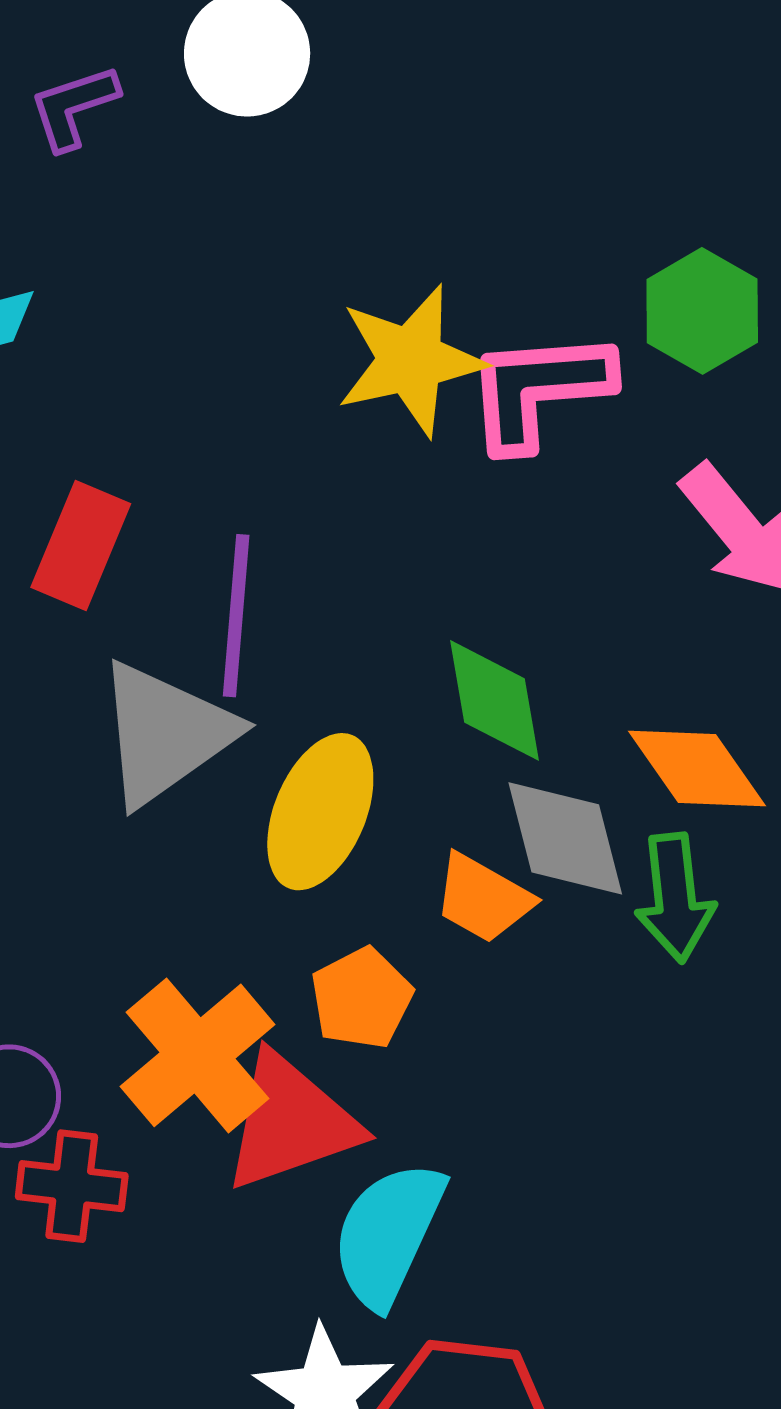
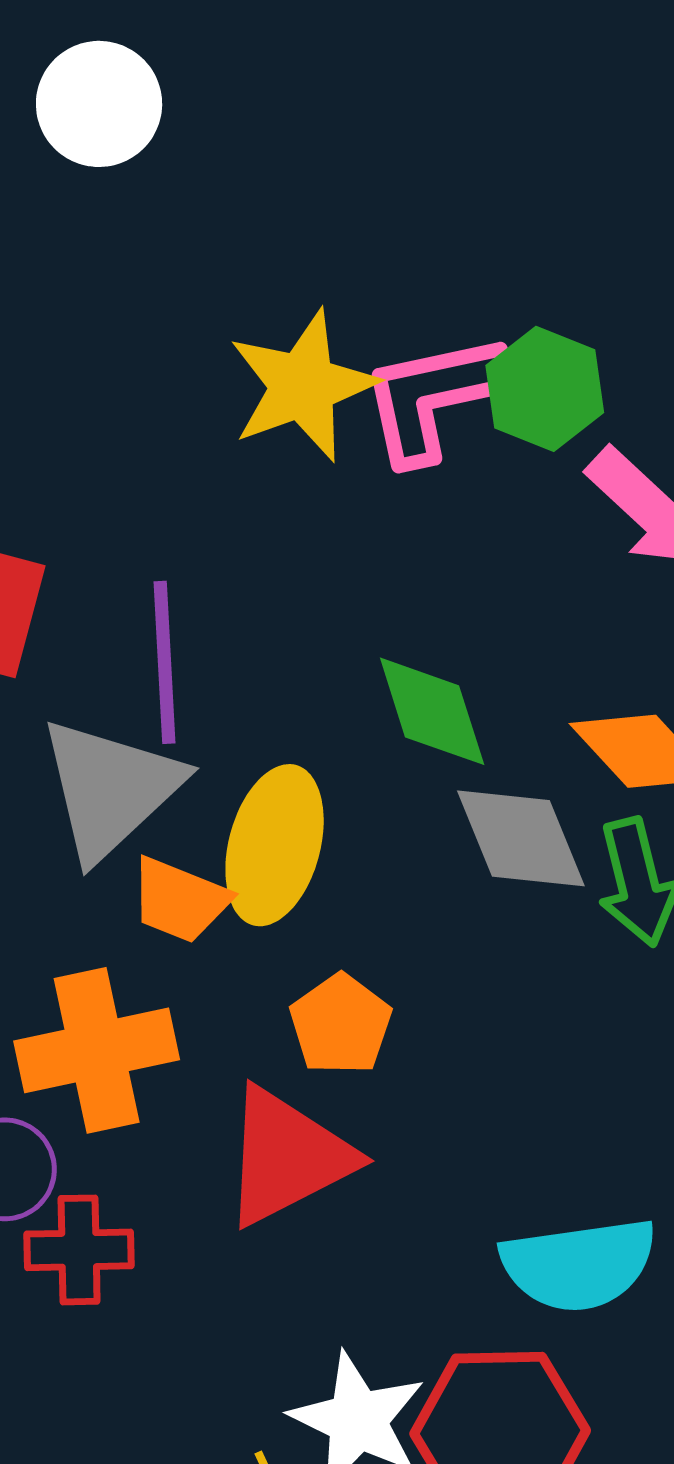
green hexagon: (702, 311) -> (545, 389), moved
orange trapezoid: (483, 898) -> (180, 900), moved
orange cross: (197, 1055) -> (97, 1050), moved, turned 36
cyan semicircle: (388, 1234) -> (579, 1264), moved, turned -115

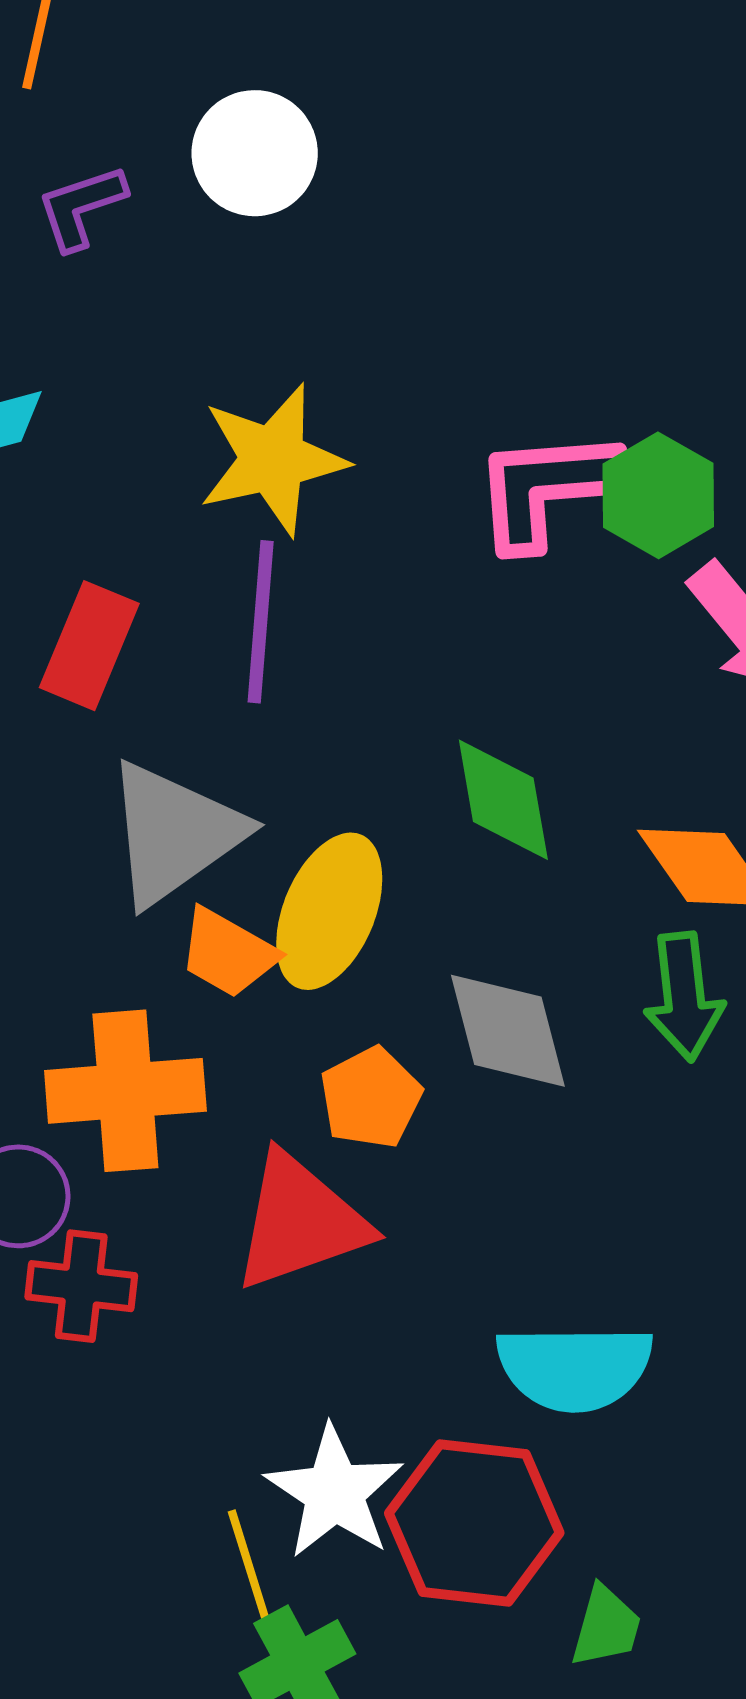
yellow star: (303, 386) -> (273, 460), moved
purple line: (165, 662) -> (261, 622), moved
gray diamond: (521, 838) -> (508, 1031), moved

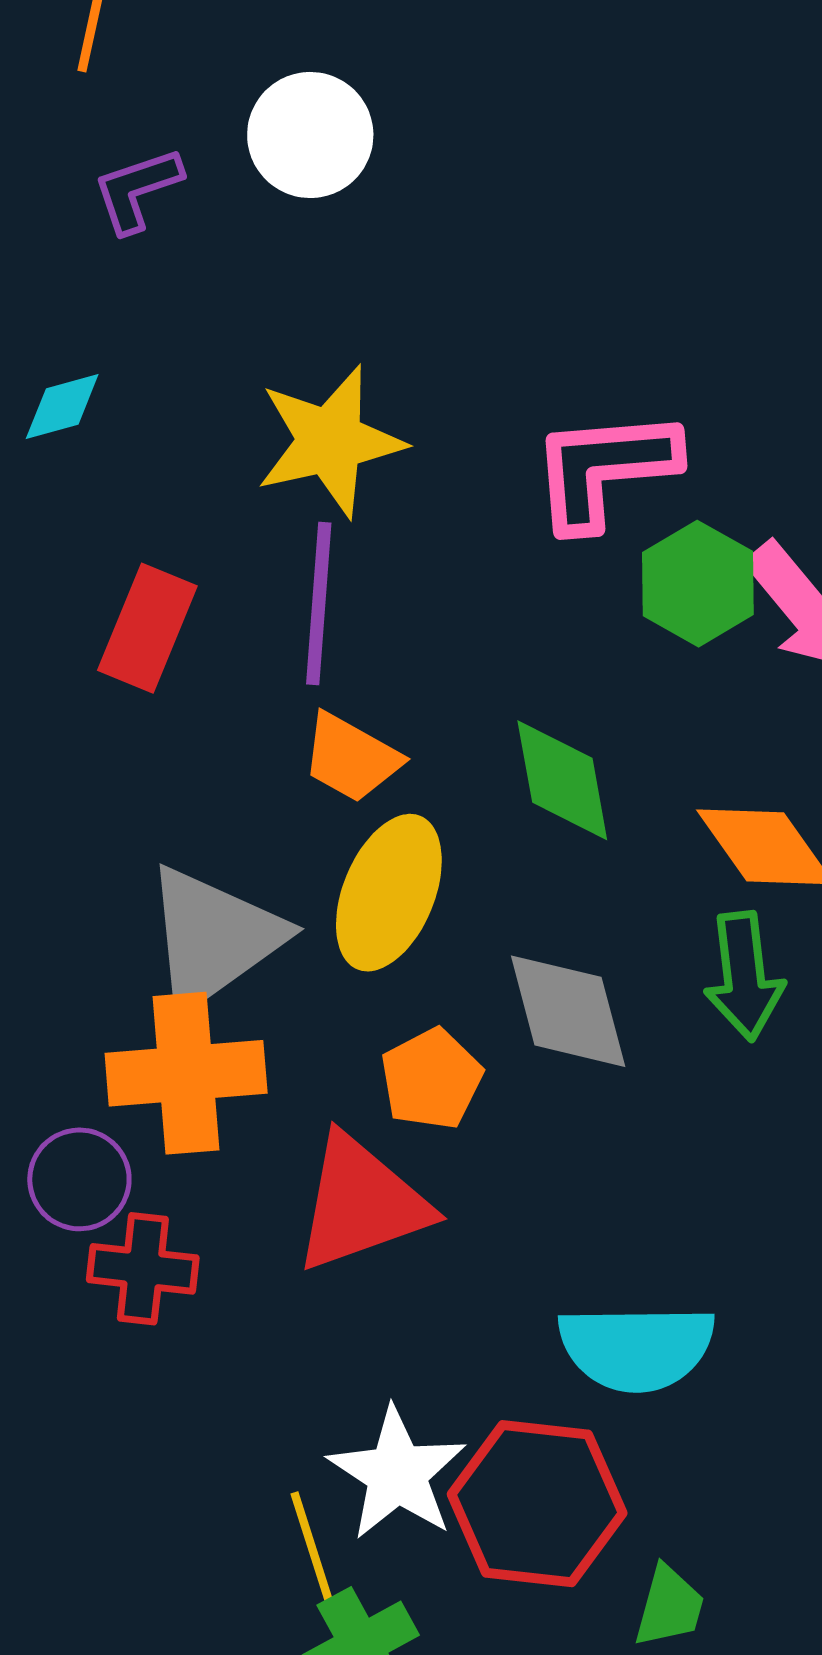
green hexagon: (658, 495) -> (698, 584), moved
gray triangle: (174, 833) -> (213, 938), moved
orange trapezoid: (228, 953) -> (351, 758), moved

